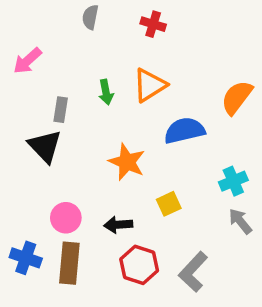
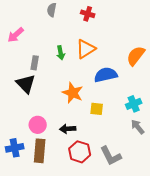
yellow square: (169, 204) -> (97, 109), moved, turned 32
blue cross: (26, 258) -> (15, 148), turned -30
gray L-shape: (193, 272) -> (111, 156), turned -70

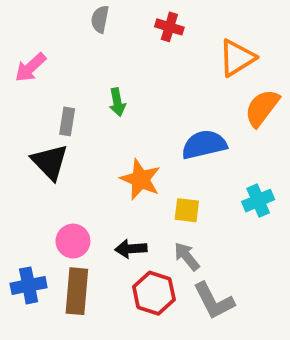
orange triangle: (86, 49) -> (237, 58), moved
gray arrow: (138, 127) -> (187, 256), moved

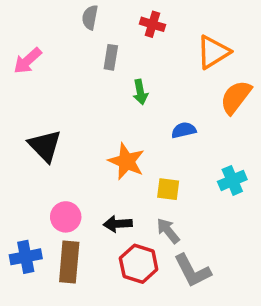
green arrow: (117, 102) -> (140, 92), moved
gray rectangle: (67, 121) -> (111, 57), moved
blue semicircle: (204, 145) -> (184, 130), size x0.6

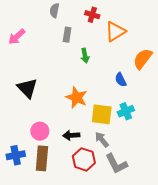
orange triangle: (213, 52) -> (115, 31), moved
blue semicircle: (184, 130) -> (121, 80), moved, turned -104
cyan cross: (232, 180) -> (126, 111), moved
yellow square: (168, 189) -> (102, 114), size x1.5

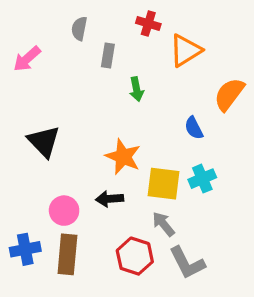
gray semicircle: (55, 10) -> (79, 29), moved
black arrow: (71, 135) -> (110, 199), moved

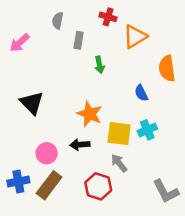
orange semicircle: (229, 94) -> (167, 68), turned -45
brown rectangle: (67, 254) -> (49, 185), turned 32
gray L-shape: (187, 263) -> (166, 191), moved

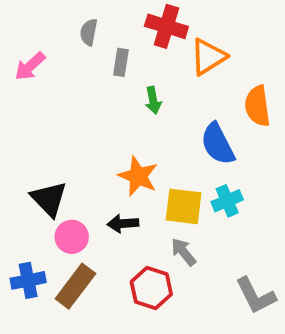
red cross: (108, 17) -> (166, 26), size x1.5
blue semicircle: (141, 93) -> (218, 144), size x1.6
black triangle: (32, 103) -> (49, 199), moved

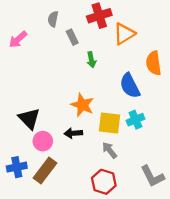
red cross: (166, 26) -> (99, 16), turned -35
gray rectangle: (121, 62) -> (72, 37), turned -35
red hexagon: (151, 288) -> (104, 182), moved

